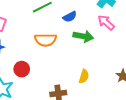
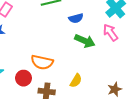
orange semicircle: (45, 40) -> (42, 62), moved
red circle: (22, 69) -> (24, 78), moved

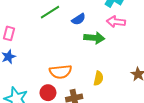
pink arrow: (110, 33) -> (116, 22), turned -30

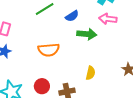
orange semicircle: (60, 72) -> (49, 50), moved

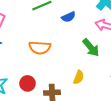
green arrow: (87, 34) -> (91, 48), moved, turned 36

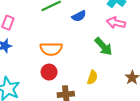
red circle: (28, 83) -> (49, 72), moved

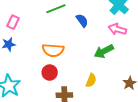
blue semicircle: (79, 16) -> (82, 20), turned -104
green arrow: (103, 46) -> (104, 51), turned 102

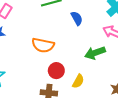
red circle: (50, 73) -> (56, 71), moved

